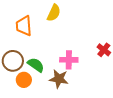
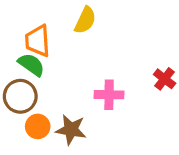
green semicircle: (36, 65) -> (31, 65), moved
brown star: (59, 79) -> (71, 130), moved

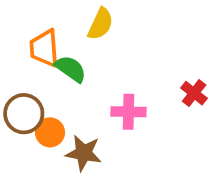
green semicircle: (31, 65) -> (71, 69), moved
orange circle: (38, 126) -> (50, 132), moved

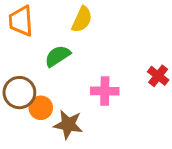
orange trapezoid: (44, 48) -> (21, 21), moved
green semicircle: (71, 69) -> (58, 56), turned -68

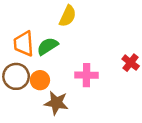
orange trapezoid: (21, 21) -> (24, 44), moved
orange circle: (41, 108) -> (40, 80), moved

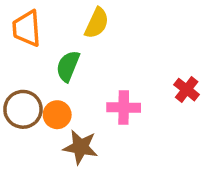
orange trapezoid: (24, 44) -> (27, 28), moved
green semicircle: (47, 46) -> (68, 66), turned -35

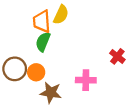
orange trapezoid: (27, 28) -> (42, 21), moved
pink cross: (124, 108) -> (86, 80), moved

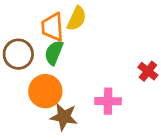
brown circle: (15, 69) -> (18, 54), moved
orange circle: (36, 72) -> (45, 91), size x1.5

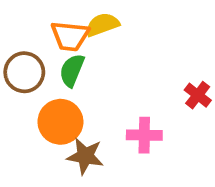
yellow semicircle: (77, 19) -> (102, 25), turned -135
orange trapezoid: (52, 27) -> (70, 36), turned -80

